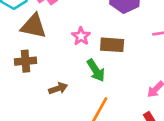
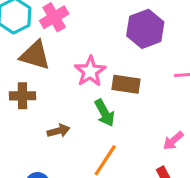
pink star: (81, 36) -> (90, 71), size x1.4

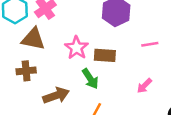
brown arrow: (59, 131) -> (56, 95), size x1.5
pink arrow: (173, 141) -> (144, 86), moved

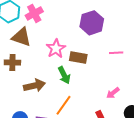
pink arrow: (144, 86) -> (113, 93), moved

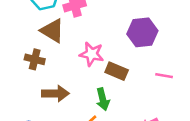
pink star: (56, 49) -> (92, 54), turned 30
green arrow: (64, 75) -> (103, 99), moved

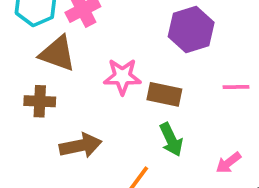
green arrow: (103, 99) -> (171, 140), moved

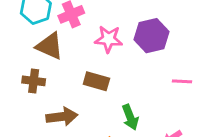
pink star: (122, 77) -> (109, 39), moved
brown rectangle: (164, 94) -> (96, 81), moved

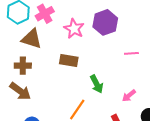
pink star: (109, 39) -> (74, 29), turned 30
brown arrow: (62, 117) -> (20, 91), moved, turned 50

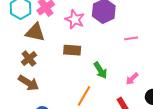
brown cross: (23, 66) -> (29, 59), turned -35

